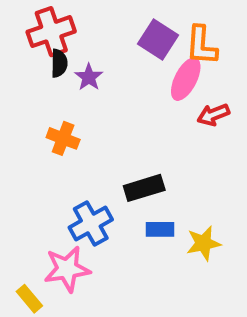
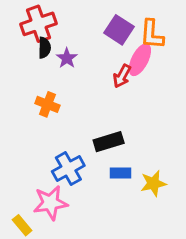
red arrow: (213, 115) -> (122, 76), moved, turned -40

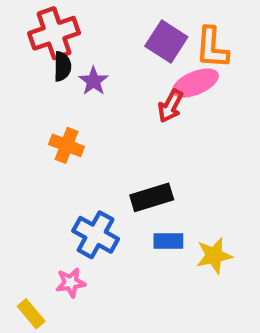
pink ellipse: (140, 60) -> (195, 83), turned 40
blue cross: (68, 169) -> (96, 235), turned -32
pink star: (50, 203) -> (71, 283), size x0.6

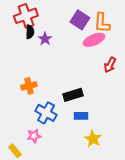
red arrow: (170, 106) -> (110, 65), moved
orange cross: (67, 145) -> (29, 86), moved, turned -35
yellow star: (214, 256) -> (93, 139), moved, turned -30

